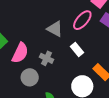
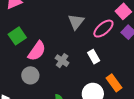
gray triangle: (55, 29) -> (76, 22), moved, turned 30
gray circle: (30, 77) -> (30, 75), moved

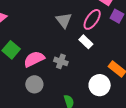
pink semicircle: (37, 51) -> (34, 59), turned -135
white rectangle: (94, 57) -> (86, 42), moved

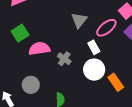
gray circle: (34, 84) -> (31, 85), moved
white circle: (100, 85) -> (94, 70), moved

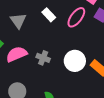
gray triangle: (79, 20) -> (18, 21), moved
white rectangle: (94, 47) -> (49, 15), moved

